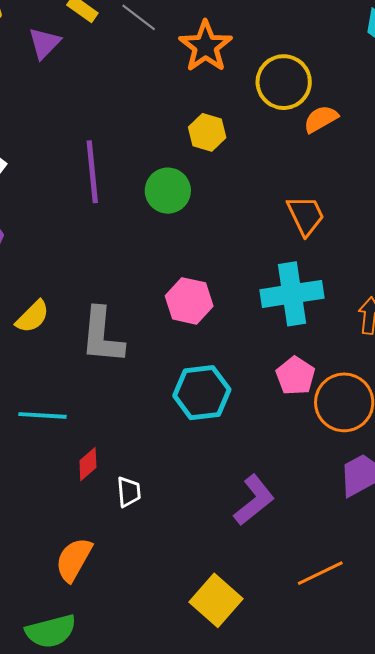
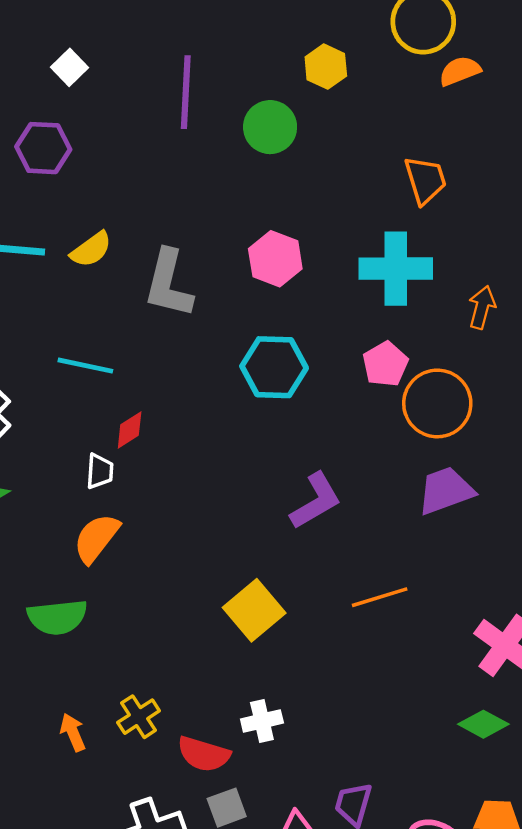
white trapezoid: (129, 492) -> (100, 471), moved

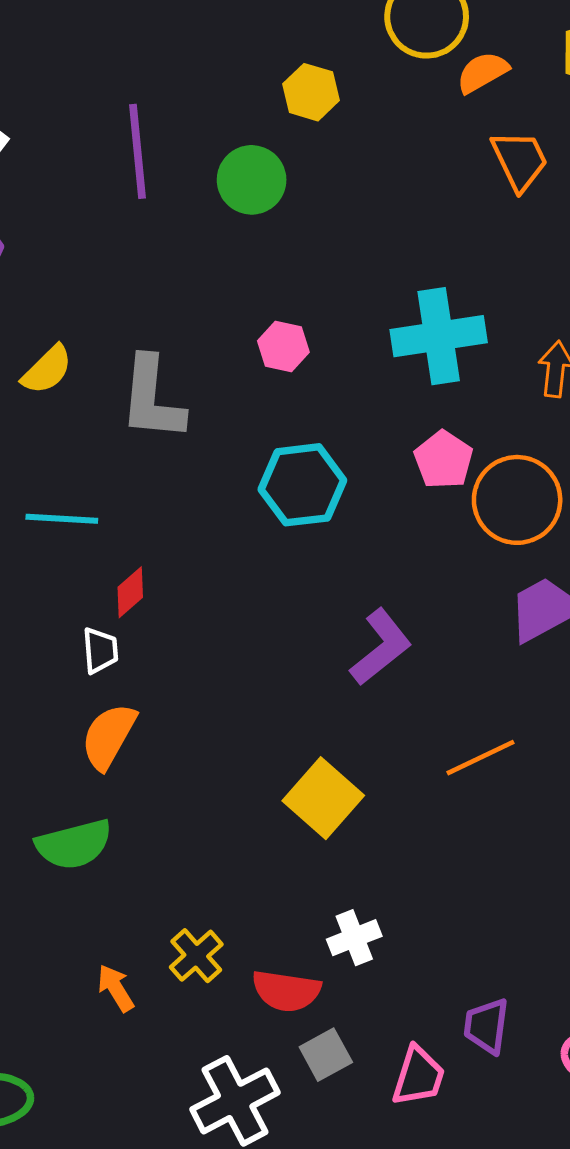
orange trapezoid: (425, 180) -> (520, 160), moved
pink hexagon: (275, 259) -> (283, 347), size x0.7

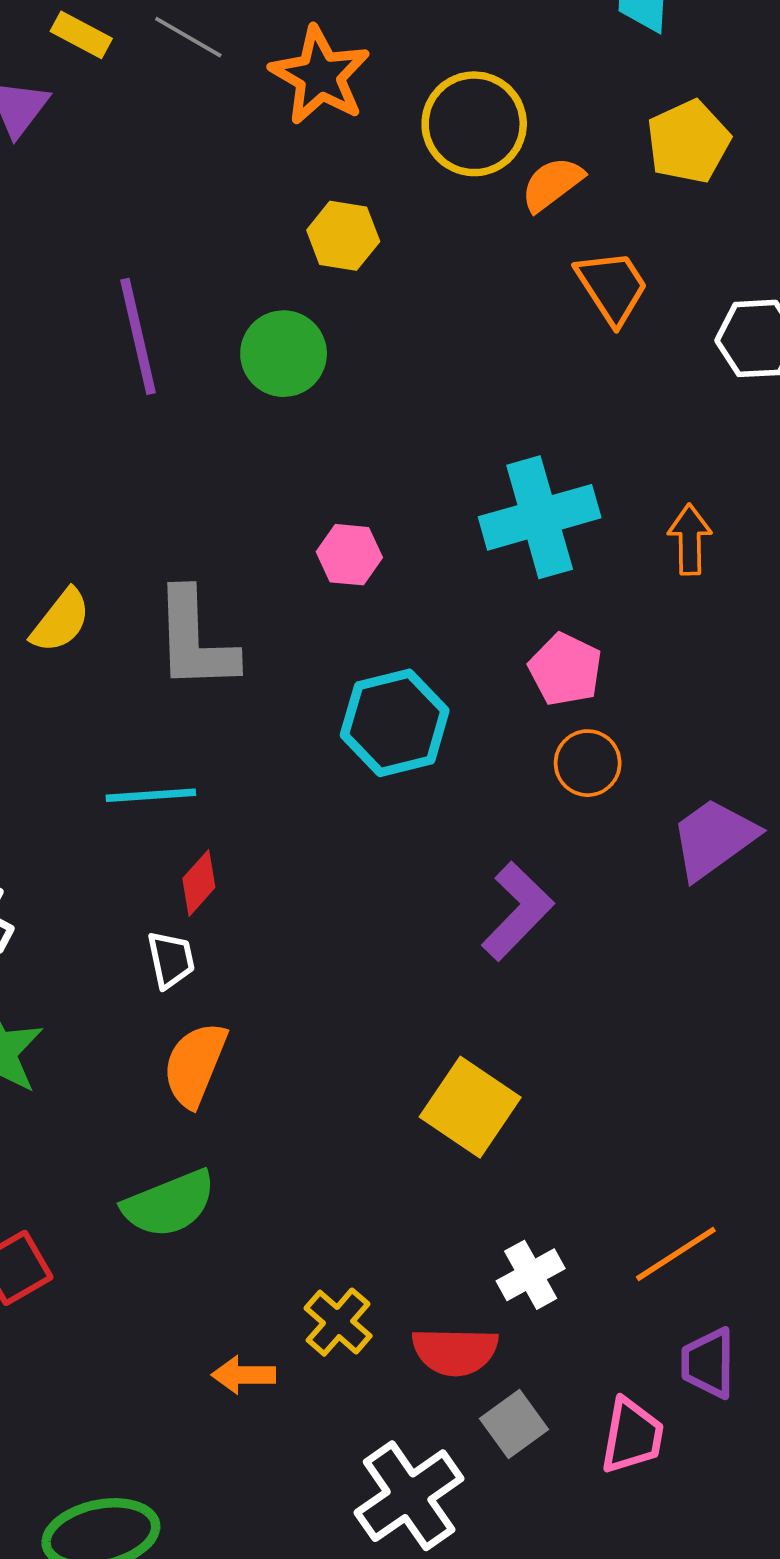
orange circle: (517, 500) -> (588, 763), moved, size x0.6
cyan line: (62, 519) -> (151, 795), moved
orange line: (480, 758) -> (676, 1254), moved
orange arrow: (116, 988) -> (244, 1375), turned -51

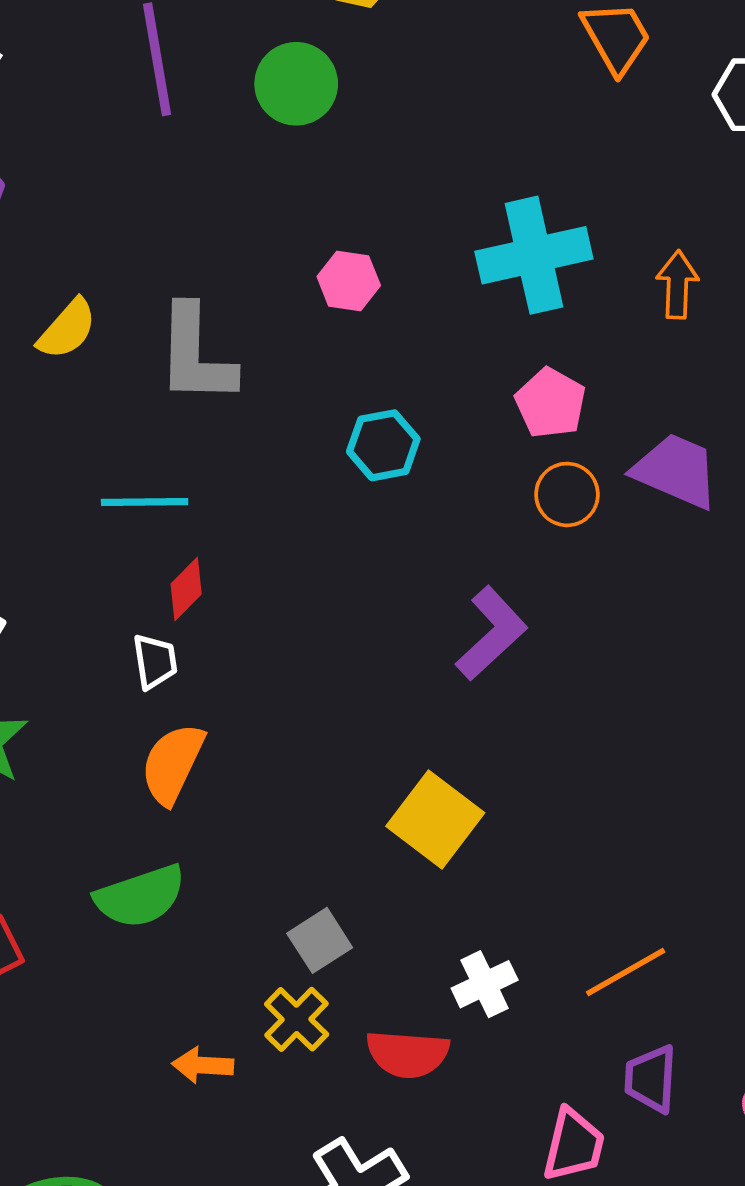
cyan hexagon: (395, 723) -> (383, 445), size x0.7
purple trapezoid: (714, 839) -> (676, 471), moved, turned 56
gray square: (514, 1424) -> (320, 940), moved

